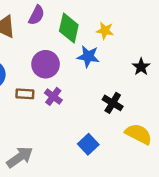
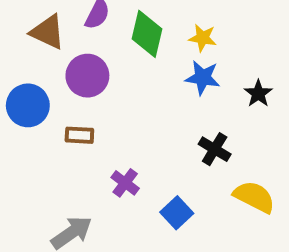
blue star: (88, 56) -> (203, 78), moved
purple circle: (46, 64) -> (87, 76), moved
purple cross: (53, 96) -> (125, 183), moved

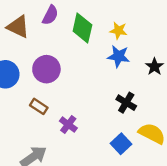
purple circle: (87, 76) -> (46, 69), moved
brown rectangle: (79, 135) -> (39, 106), moved, turned 30
blue square: (177, 213) -> (121, 144), moved

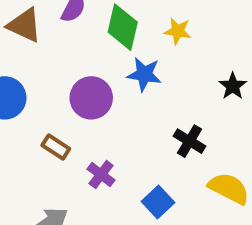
blue star: (118, 56) -> (144, 74), moved
purple circle: (46, 69) -> (91, 98), moved
blue square: (121, 144) -> (158, 202), moved

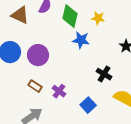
purple circle: (91, 98) -> (38, 55), moved
brown rectangle: (56, 147) -> (35, 86), moved

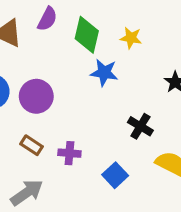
purple cross: (59, 91) -> (69, 153), turned -32

